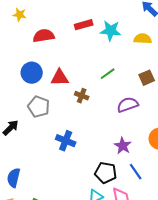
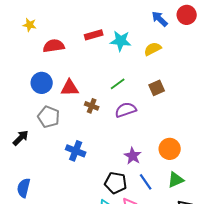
yellow semicircle: (143, 39) -> (153, 49), turned -30
purple semicircle: (128, 105) -> (126, 110), moved

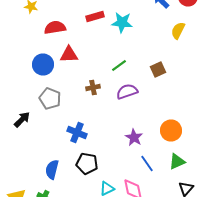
yellow semicircle: (153, 49) -> (178, 30), moved, turned -36
red triangle: (70, 88) -> (69, 54), moved
brown cross: (92, 106) -> (93, 88), turned -32
black pentagon: (116, 183) -> (87, 164), moved
blue semicircle: (24, 188) -> (52, 170), moved

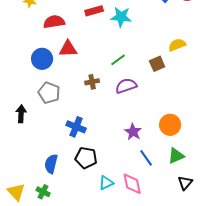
yellow semicircle: (178, 30) -> (177, 45), moved, turned 42
black arrow: (22, 120) -> (21, 114), turned -42

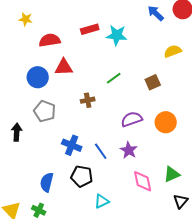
yellow semicircle: (177, 45) -> (173, 51), moved
purple semicircle: (126, 86) -> (132, 119), moved
orange circle: (170, 125) -> (166, 122), moved
blue line: (146, 158) -> (101, 151), moved
pink diamond: (132, 184) -> (143, 181), moved

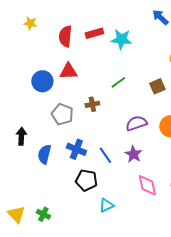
red semicircle: (50, 40) -> (65, 36), moved, turned -75
gray pentagon: (45, 111) -> (62, 114), moved
blue semicircle: (47, 182) -> (44, 154), moved

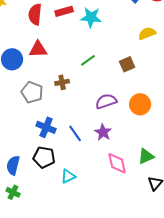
blue semicircle: (44, 154) -> (13, 165), moved
black pentagon: (86, 180) -> (44, 157), moved
cyan triangle: (106, 205) -> (68, 176), moved

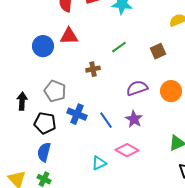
gray pentagon: (32, 92) -> (55, 91), moved
black pentagon: (44, 157) -> (45, 123), moved
pink diamond: (117, 163) -> (127, 150), moved, turned -50

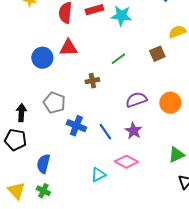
brown square: (158, 51) -> (157, 54), moved
black pentagon: (45, 123) -> (15, 140), moved

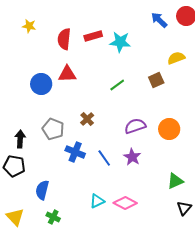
brown cross: (92, 81) -> (87, 119), moved, turned -32
pink diamond: (126, 162) -> (125, 203), moved
green cross: (43, 191) -> (53, 217), moved

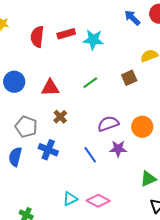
red triangle: (67, 74) -> (50, 88), moved
purple star: (132, 157) -> (118, 149), moved, turned -30
blue line: (104, 158) -> (90, 155), moved
blue semicircle: (42, 190) -> (15, 157), moved

